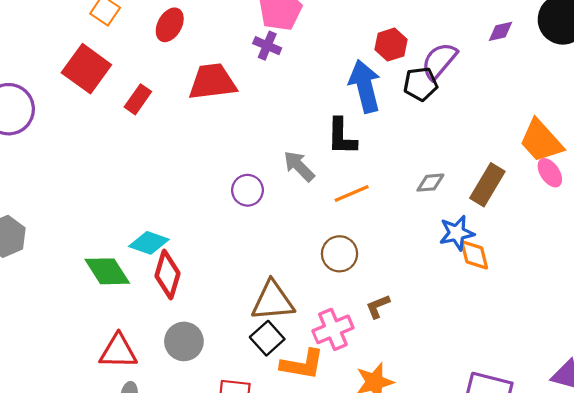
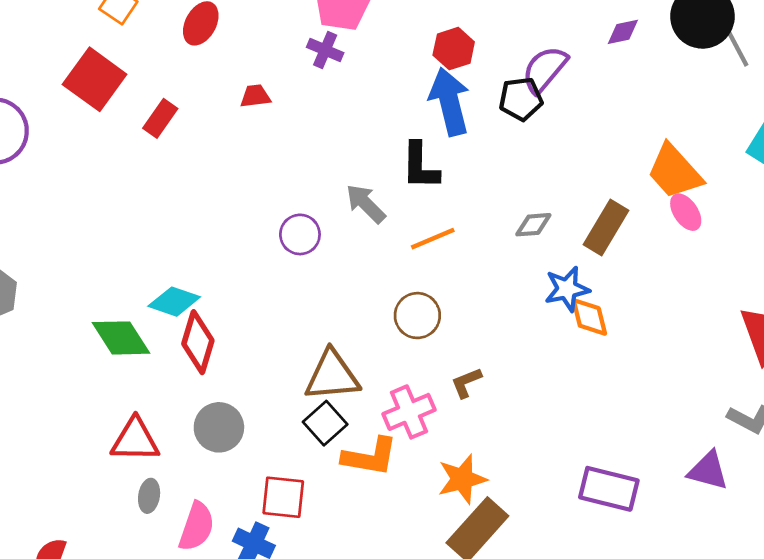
red hexagon: (391, 45) -> (454, 49), moved
red trapezoid: (212, 82) -> (255, 96), size x0.5

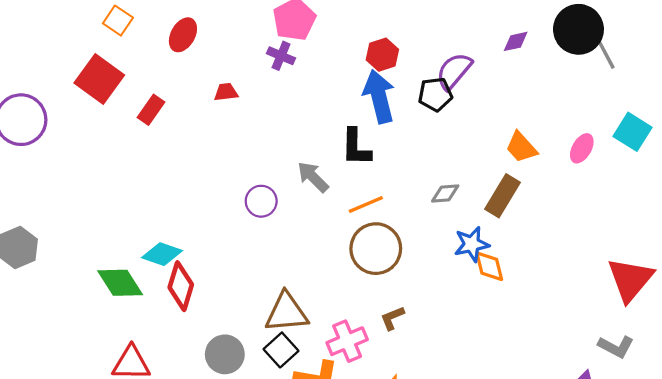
orange trapezoid: (675, 172) -> (521, 147), moved, size x0.7
pink ellipse: (686, 212) -> (582, 148), moved, turned 64
brown circle: (417, 316) -> (376, 249), moved, size x1.4
gray circle: (219, 427) -> (225, 354), moved

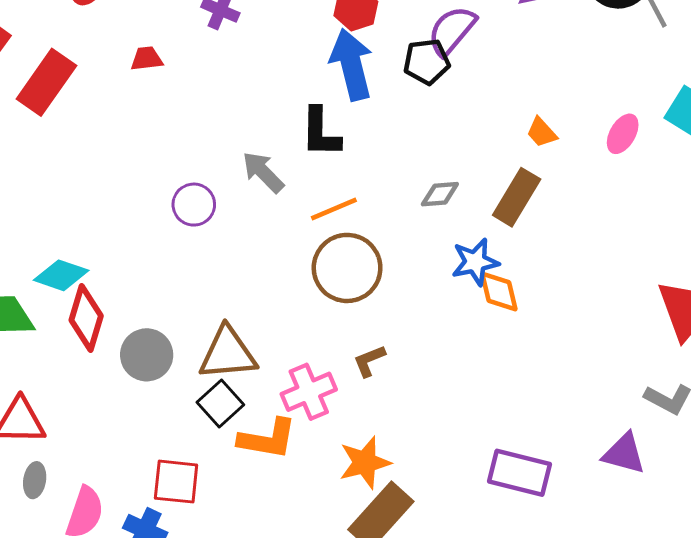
red rectangle: (151, 110) -> (46, 82), size x1.6
orange trapezoid: (521, 147) -> (542, 132), size x0.7
gray circle: (225, 354) -> (147, 355), moved

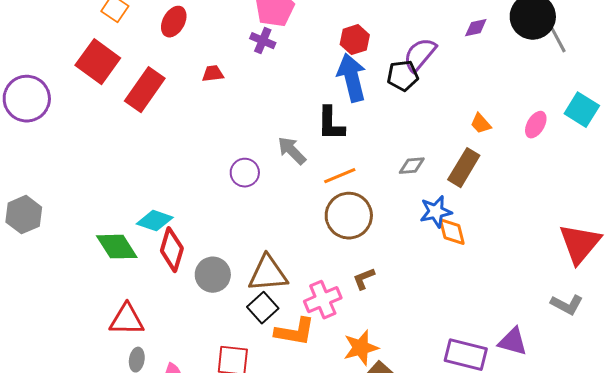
purple triangle: (624, 454) -> (513, 342), moved

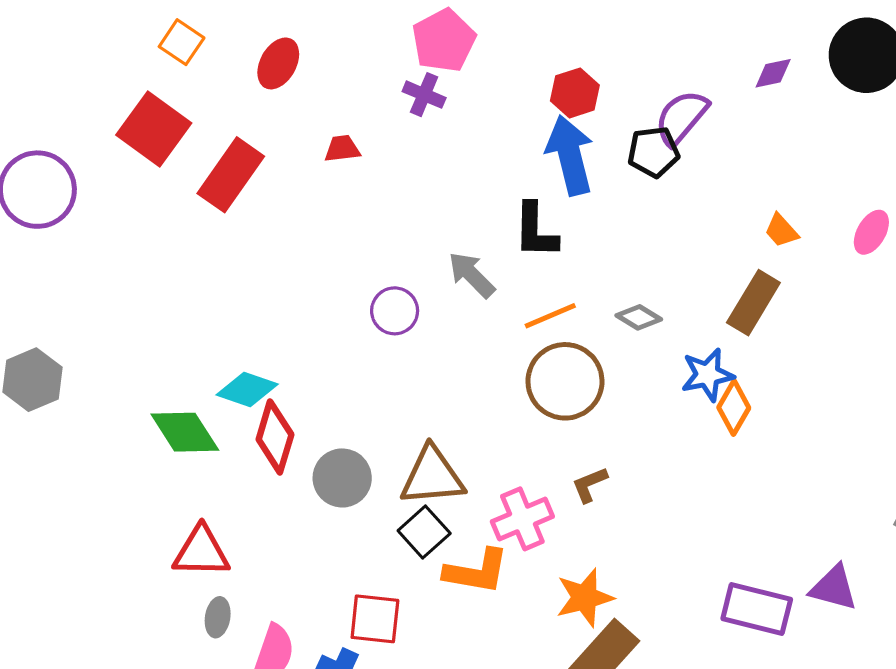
gray diamond: (412, 166) -> (639, 317), moved, turned 36
orange diamond: (452, 232) -> (734, 408), turned 44

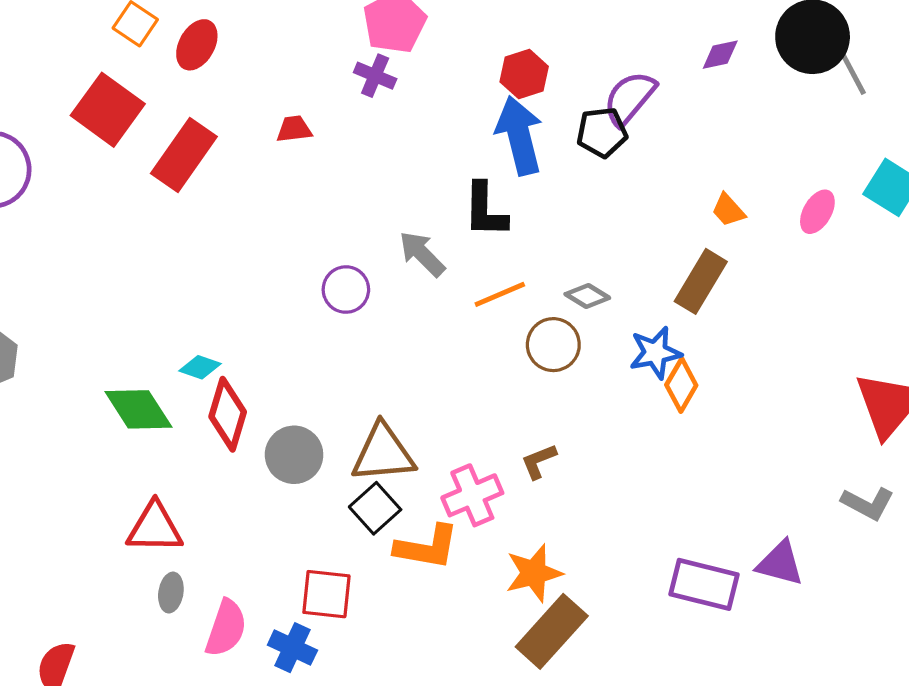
red ellipse: (278, 63) -> (197, 45), moved
brown circle: (565, 381) -> (553, 345), moved, size x0.7
cyan diamond: (247, 390) -> (200, 367), size x0.7

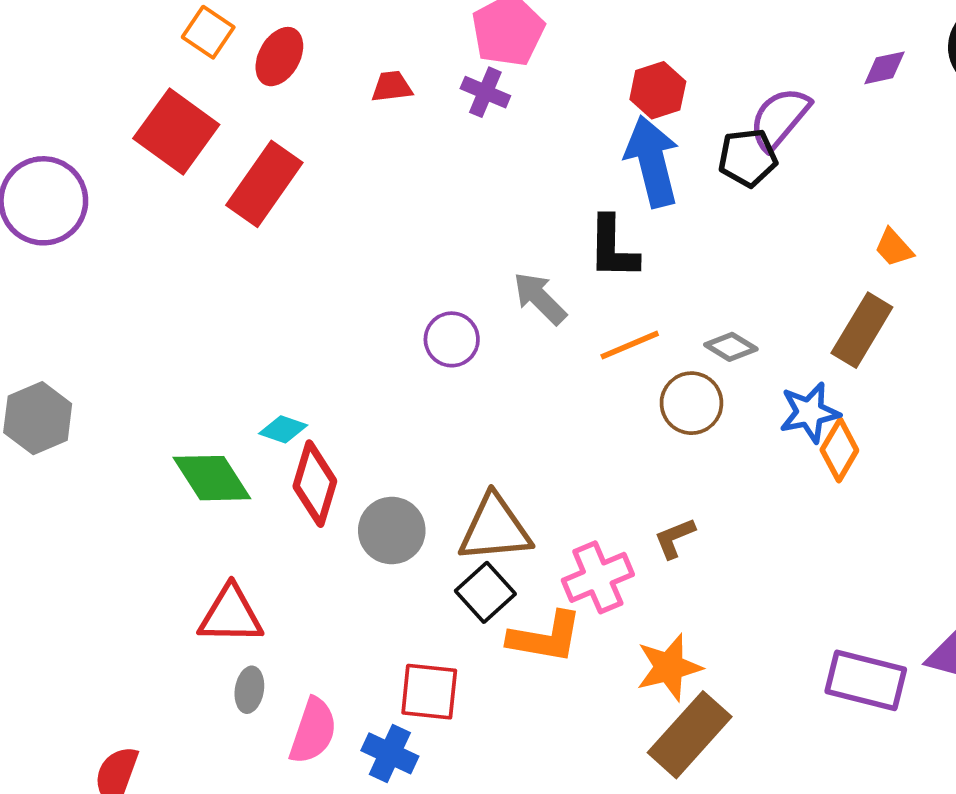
red trapezoid: (294, 129) -> (392, 87), moved

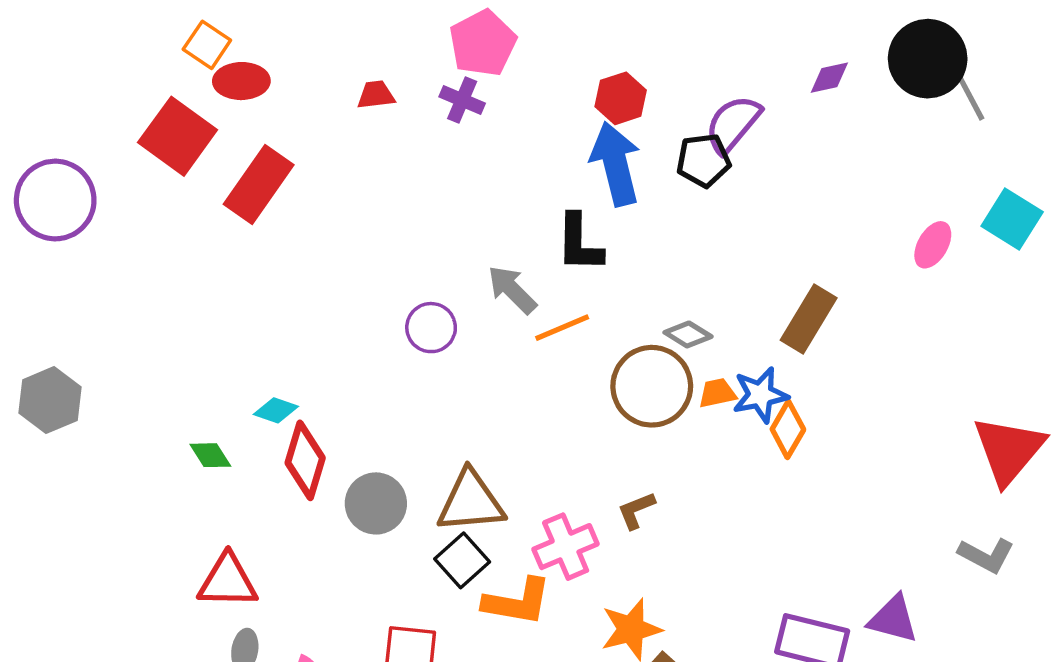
red ellipse: (279, 57) -> (241, 81), moved, turned 60
orange trapezoid: (894, 248) -> (717, 393), moved, turned 120
orange line: (630, 345) -> (562, 328), moved
brown circle: (691, 403) -> (652, 386), size x1.4
green diamond: (212, 478) -> (210, 455), size x0.6

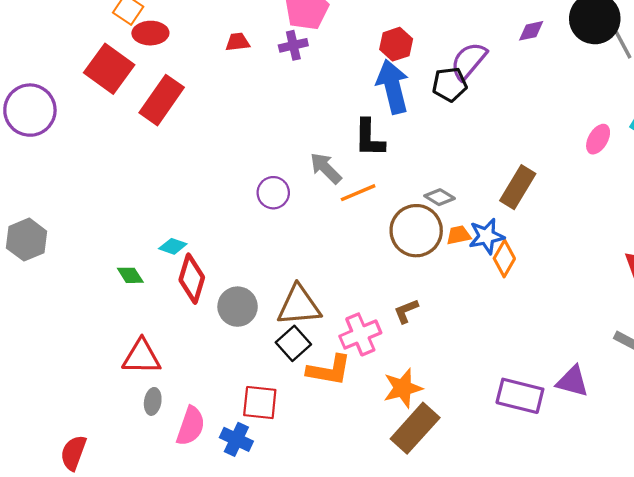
purple cross: (462, 100) -> (293, 45), turned -36

